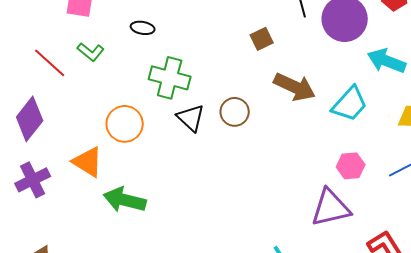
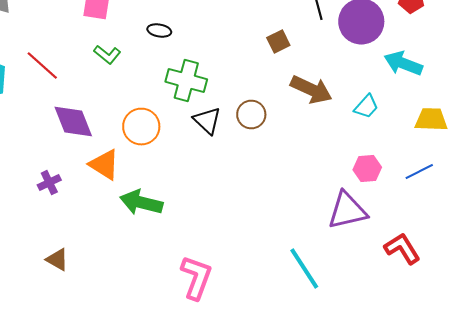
red line: (50, 63) -> (42, 66), moved
cyan trapezoid: (350, 104) -> (366, 106), size x0.7
purple diamond: (30, 119) -> (73, 122), moved, turned -60
purple cross: (33, 180) -> (49, 182), size x0.7

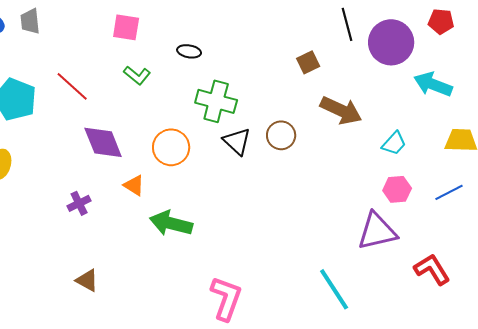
cyan trapezoid: (366, 106) -> (394, 143), moved
orange triangle: (104, 164) -> (134, 185), size x0.7

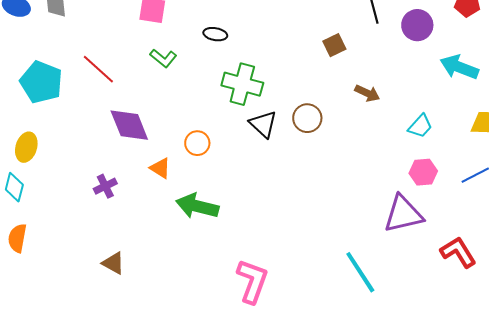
purple circle: (391, 42) -> (417, 25), size x0.7
brown arrow: (341, 110) -> (367, 93), size x0.6
orange circle: (171, 147) -> (197, 143), moved, size x0.7

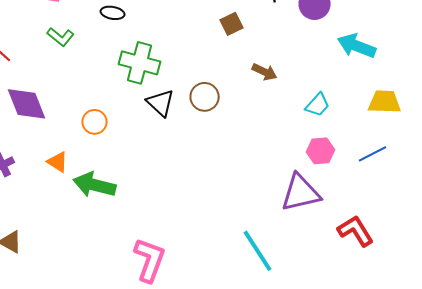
orange triangle: (160, 168) -> (58, 162), moved

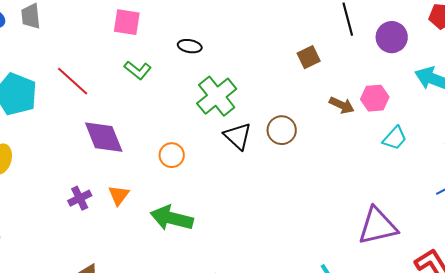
green cross: (140, 63) -> (217, 96), turned 36
pink hexagon: (321, 151) -> (375, 98), moved
orange triangle: (58, 162) -> (119, 195), moved, turned 35

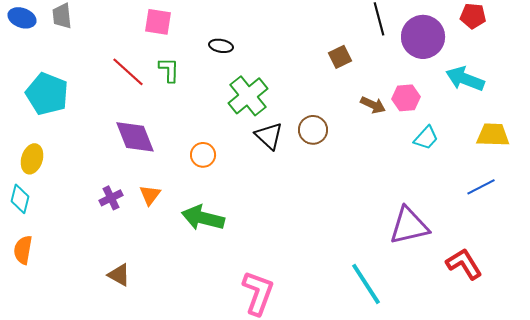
purple circle: (392, 37) -> (423, 37), size x1.4
green L-shape: (138, 70) -> (169, 70), turned -128
red line: (73, 81) -> (128, 72), moved

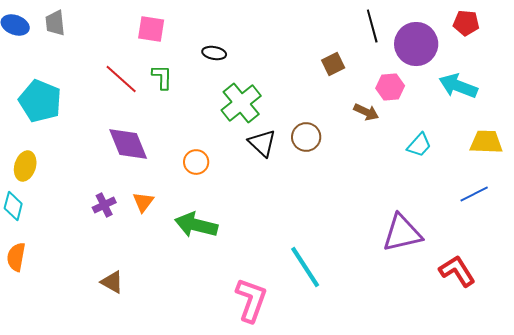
pink hexagon: (406, 98) -> (390, 87), moved
cyan line: (366, 284) -> (305, 267), moved

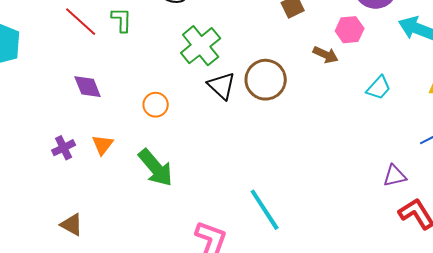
brown circle: (306, 137) -> (266, 80), size x1.4
purple diamond: (128, 144) -> (88, 87), size x0.7
green arrow: (196, 225) -> (156, 168), turned -144
purple triangle: (402, 233) -> (395, 176), moved, size x0.6

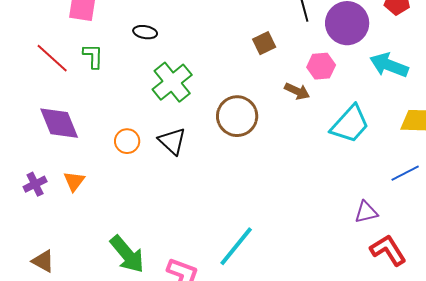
black triangle: (222, 86) -> (172, 141), moved
purple diamond: (88, 87) -> (59, 123), size x1.4
cyan trapezoid: (379, 88) -> (350, 124), size x1.6
green arrow: (156, 168) -> (127, 254), moved
cyan line: (265, 210) -> (236, 246), turned 72

